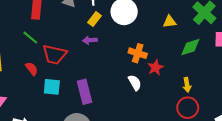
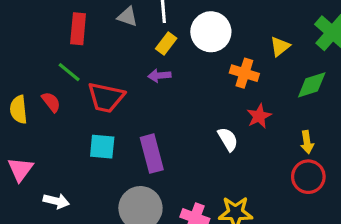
yellow triangle: (170, 22) -> (280, 46), turned -32
orange cross: (138, 53) -> (244, 73), moved
red semicircle: (32, 69) -> (51, 102), moved

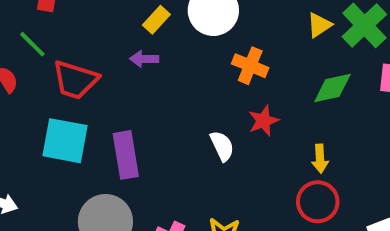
yellow triangle: (280, 46) -> (319, 25), moved
cyan square: (102, 147) -> (65, 141), size x1.4

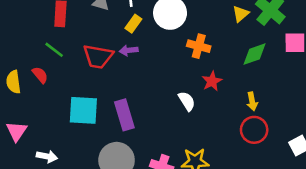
red trapezoid: (75, 80) -> (98, 56), moved

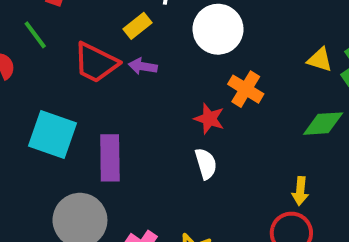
yellow triangle: (241, 14) -> (320, 60), turned 42
yellow rectangle: (133, 24) -> (137, 26), moved
red star: (212, 81) -> (209, 119), moved, turned 30

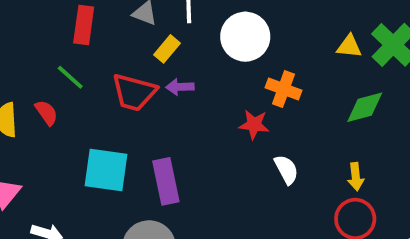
white semicircle: (206, 164) -> (286, 169), moved

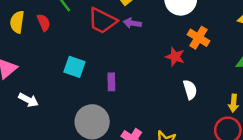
cyan square: (106, 170) -> (74, 67), size x0.7
purple rectangle: (166, 181) -> (111, 82), size x0.6

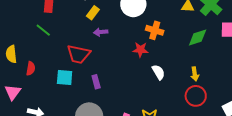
red trapezoid: (102, 21) -> (79, 54), moved
red semicircle: (44, 23) -> (31, 68), moved, turned 48

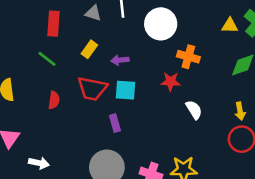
yellow rectangle: (93, 13) -> (89, 49), moved
red semicircle: (31, 68) -> (54, 100), moved
cyan square: (65, 77) -> (126, 90), moved

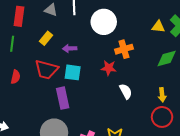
orange cross: (188, 57) -> (124, 49), turned -36
green line: (47, 59) -> (12, 44), turned 56
purple rectangle: (115, 123) -> (63, 98), size x1.5

